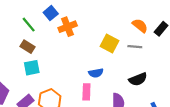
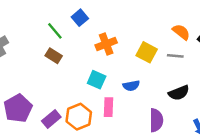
orange cross: (68, 27) -> (106, 44), moved
cyan square: (32, 68) -> (97, 80), moved, turned 35
pink rectangle: (86, 92) -> (109, 107), moved

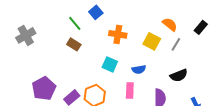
orange semicircle: (181, 32) -> (170, 24), moved
orange cross: (106, 44) -> (118, 34), turned 30
gray line: (175, 56) -> (176, 44), turned -64
pink rectangle: (109, 107) -> (130, 90), moved

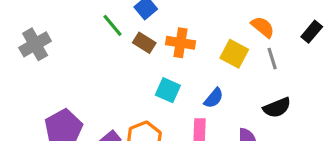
brown rectangle: (74, 44) -> (144, 43), moved
gray line: (176, 44) -> (272, 59), turned -48
blue semicircle: (139, 69) -> (214, 98), turned -40

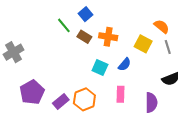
gray cross: (35, 44) -> (14, 52), moved
blue semicircle: (214, 98) -> (125, 64), moved

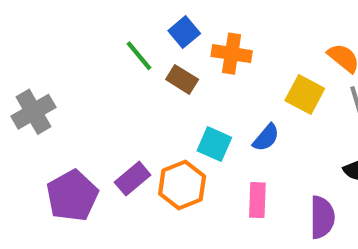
orange cross: (108, 37) -> (232, 54), moved
orange hexagon: (84, 99) -> (182, 185), moved
purple rectangle: (61, 101) -> (133, 179), moved

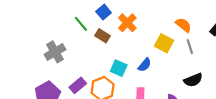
orange cross: (232, 54) -> (127, 23), turned 36
gray cross: (33, 112) -> (55, 52), moved

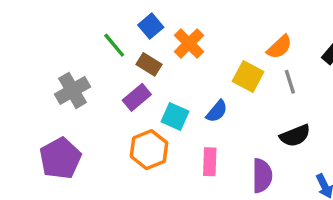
orange semicircle: (183, 25) -> (279, 47), turned 98
purple rectangle: (78, 85) -> (137, 97), moved

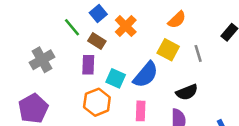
orange semicircle: (279, 47) -> (177, 20), moved
purple rectangle: (137, 97) -> (88, 65), turned -48
blue semicircle: (217, 111) -> (146, 75), size x1.6
black semicircle: (295, 136) -> (187, 92), moved

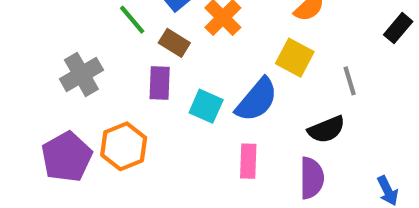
gray line: (198, 53) -> (350, 81), moved
orange hexagon: (97, 102) -> (124, 146), moved

